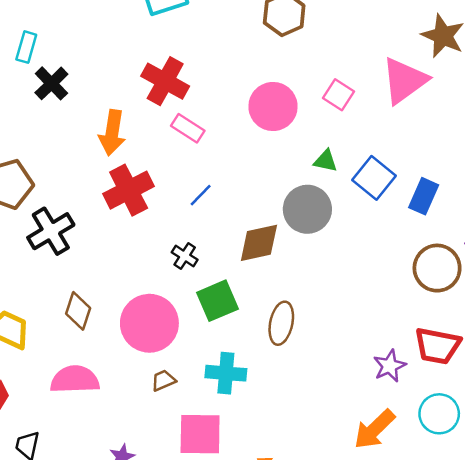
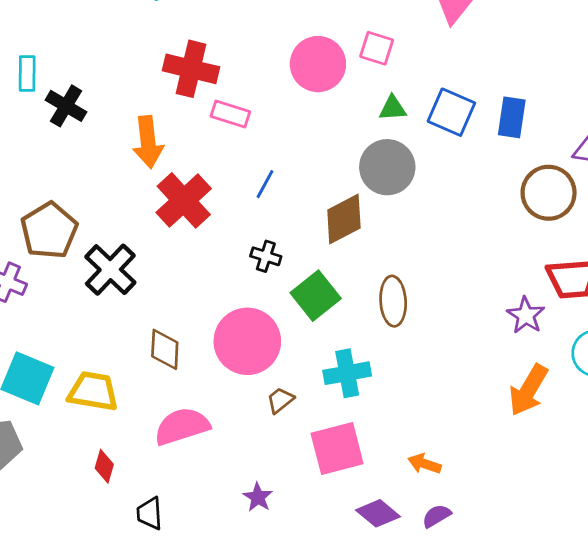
pink square: (339, 95) -> (377, 48), moved

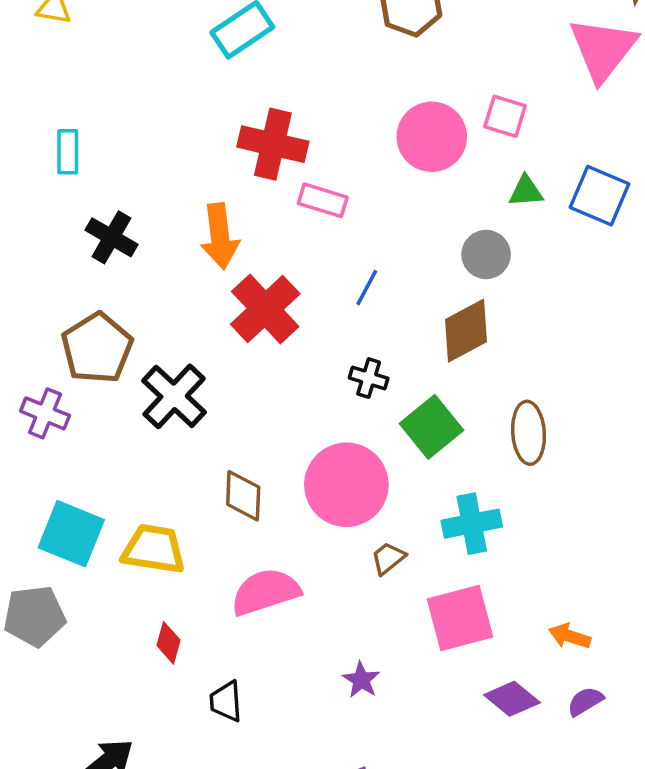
black cross: (66, 106) -> (111, 237), moved
gray circle: (387, 167) -> (486, 254), moved, size x0.7

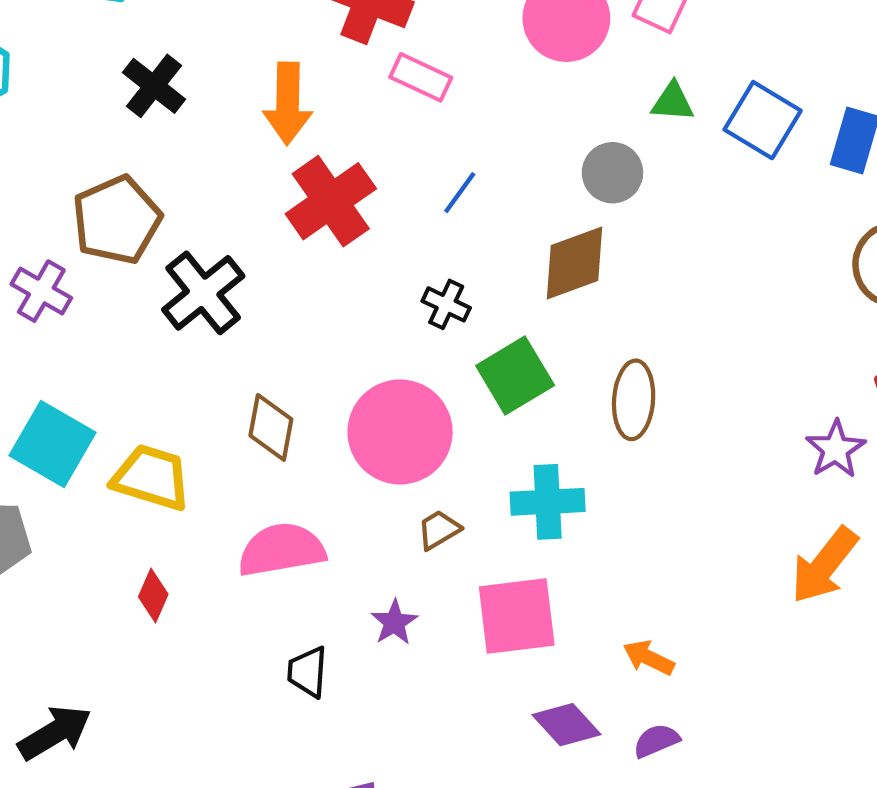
purple star: (361, 680) -> (394, 622), moved
black trapezoid: (226, 701) -> (308, 672), moved

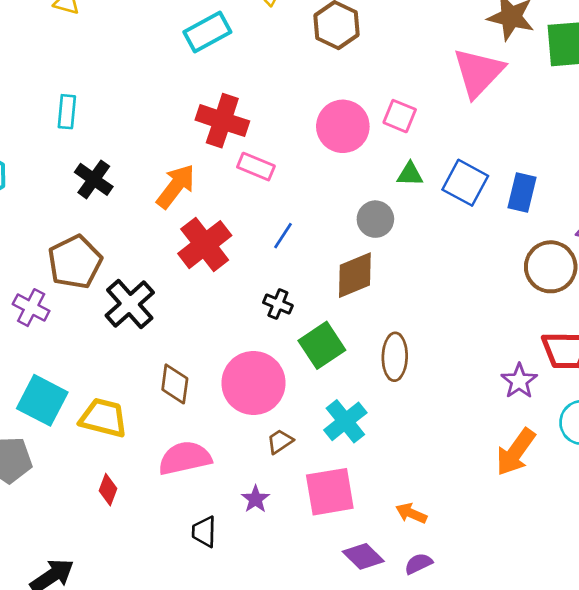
orange arrow: (288, 103) -> (176, 186), turned -141
cyan cross: (548, 502) -> (345, 421), turned -33

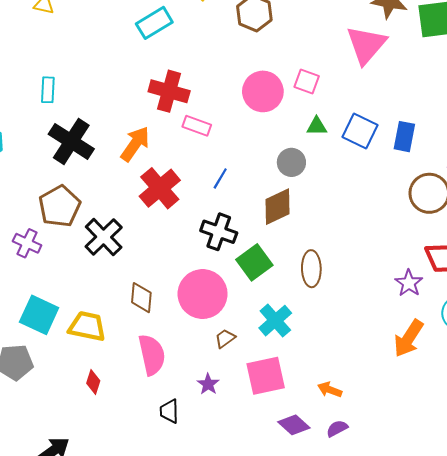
black cross: (94, 179) -> (71, 141), size x1.5
black cross: (278, 304) -> (219, 232), size x1.6
pink semicircle: (185, 458) -> (152, 355), turned 93

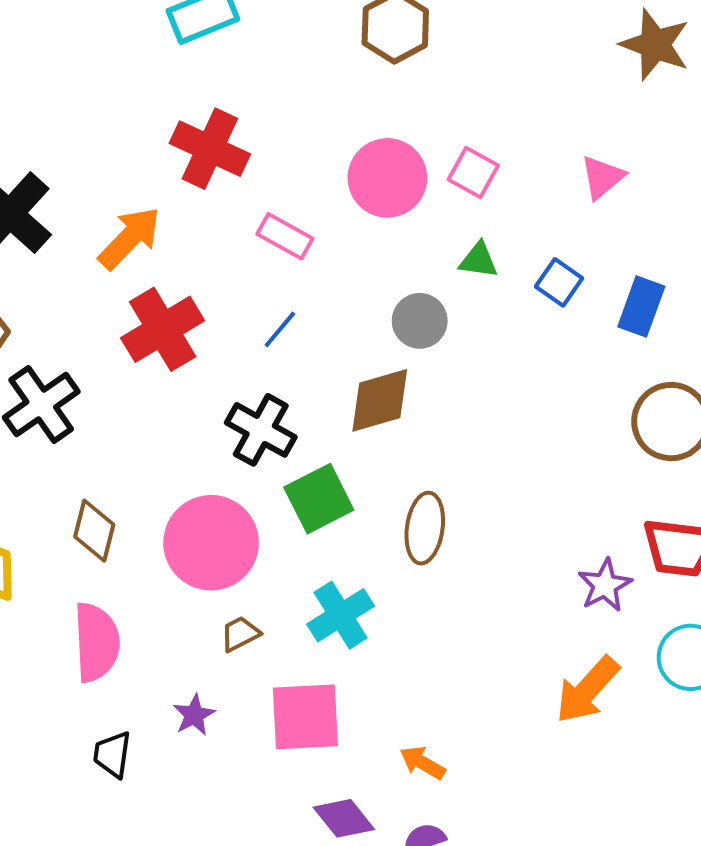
pink triangle: (366, 45) -> (602, 177), moved, size x0.6
pink rectangle: (197, 126) -> (285, 236), moved
blue square: (360, 131) -> (559, 282), size x0.7

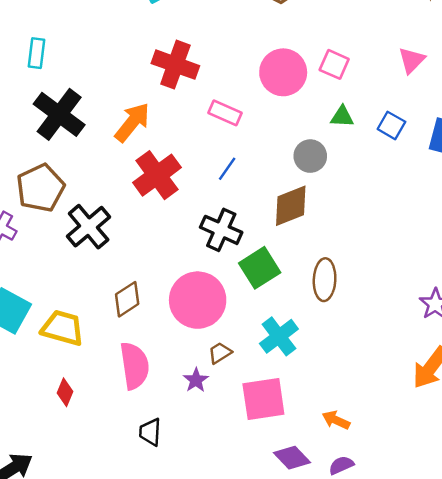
brown diamond: (94, 531) -> (127, 299), turned 48
purple star: (194, 715) -> (196, 380), moved

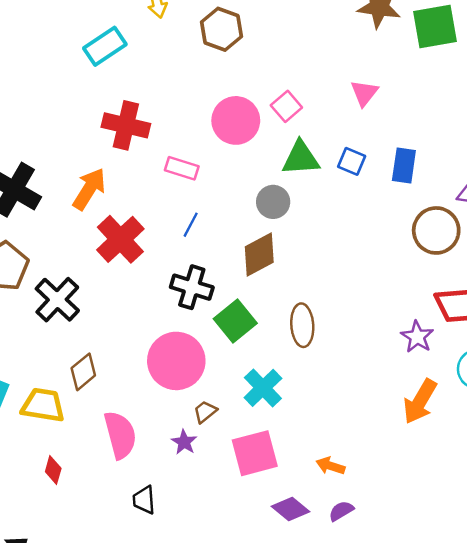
pink square: (334, 64) -> (286, 106), turned 32
green triangle: (342, 117) -> (301, 158), size x1.6
brown diamond: (127, 299) -> (83, 372), moved

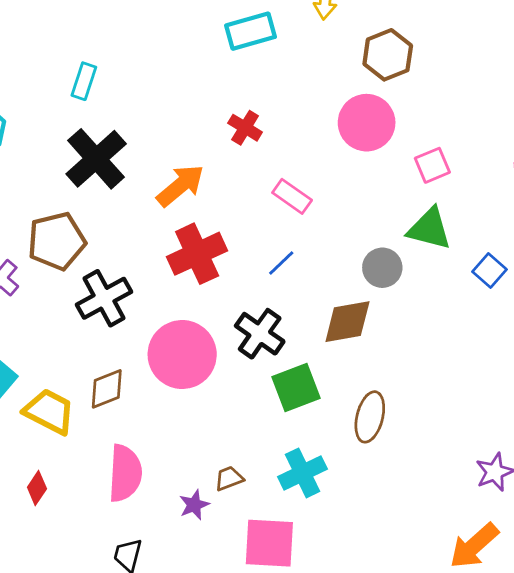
pink circle: (236, 120) -> (367, 123), moved
red cross: (126, 125) -> (245, 128), size x0.6
blue square: (352, 161) -> (489, 271), moved
pink circle: (176, 361) -> (182, 355), moved

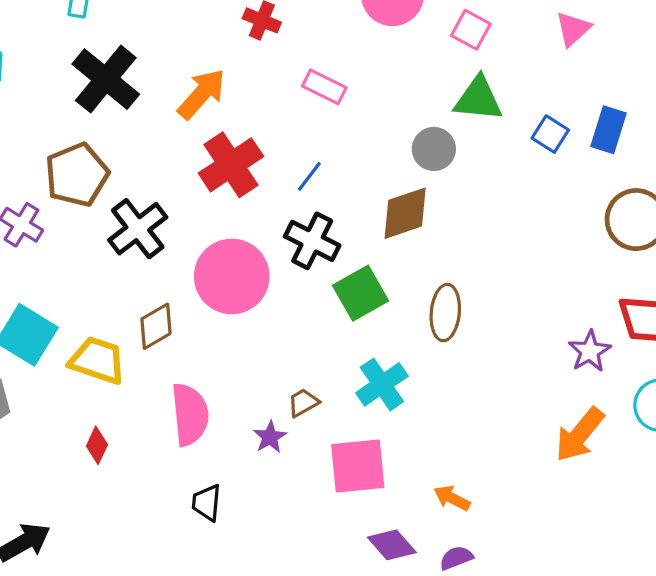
pink square: (432, 165) -> (471, 30), turned -30
blue line: (281, 263) -> (309, 176), moved

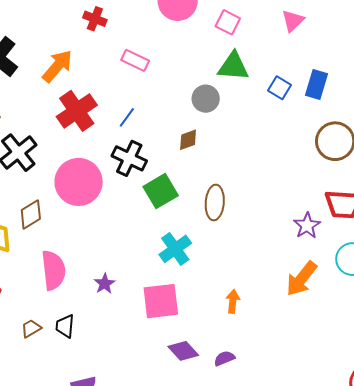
brown diamond: (405, 213) -> (188, 140), size x0.6
brown trapezoid: (303, 403) -> (31, 328), moved
orange arrow: (452, 498) -> (233, 301), moved, turned 70

